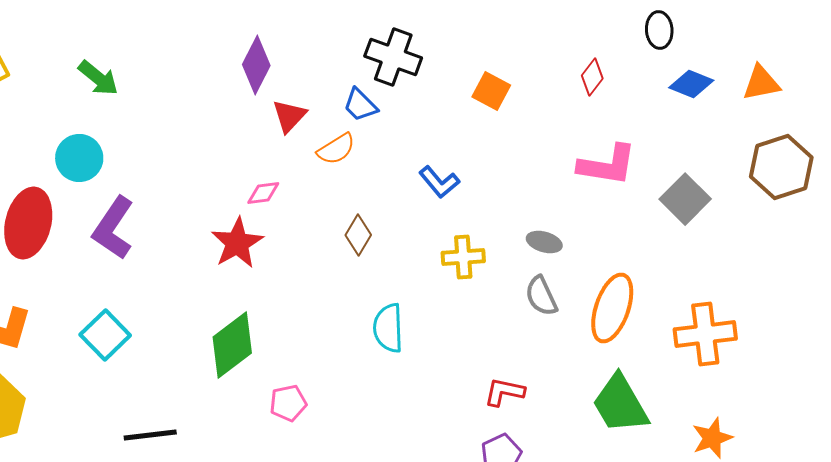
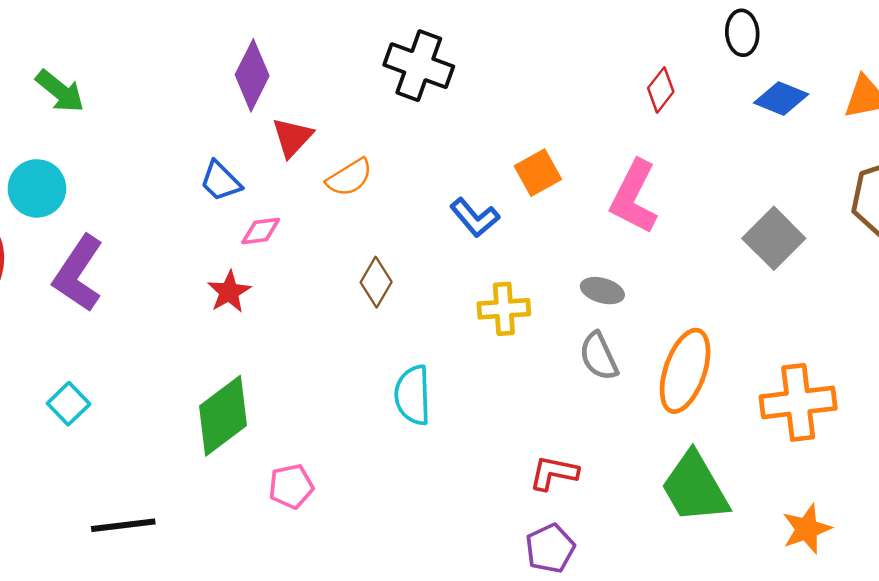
orange square: (491, 91) -> (538, 173), moved, turned 33
blue trapezoid: (360, 105) -> (221, 181), moved
pink L-shape: (607, 165) -> (634, 197), moved, turned 108
red star: (237, 243) -> (229, 292), size x0.7
cyan square: (105, 335) -> (69, 404), size x0.7

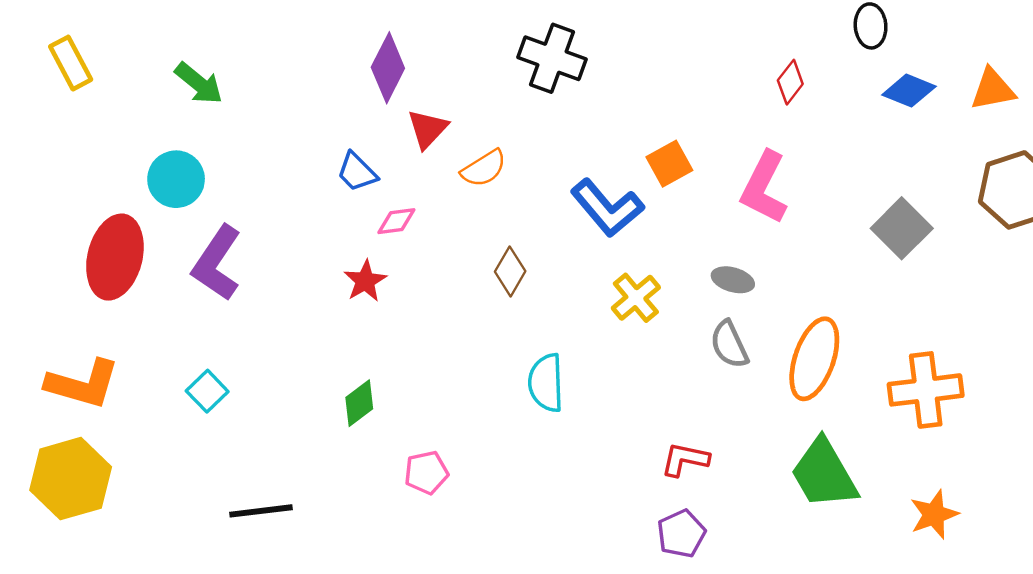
blue L-shape: (475, 218) -> (607, 208), size x1.5
yellow cross: (504, 309) -> (636, 298), turned -36
green diamond: (223, 416) -> (359, 403), size x0.6

